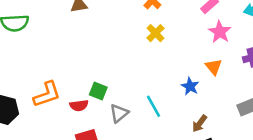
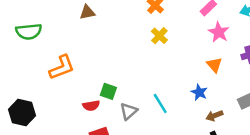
blue star: (190, 86) -> (199, 92), moved
orange L-shape: (47, 94) -> (62, 67), moved
brown arrow: (200, 124) -> (214, 116), moved, turned 35

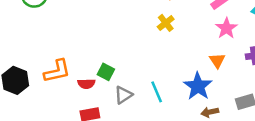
orange L-shape: (62, 67) -> (57, 71), moved
blue star: (199, 92) -> (198, 86), size x1.6

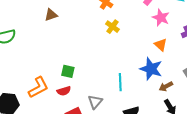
green square: (106, 72) -> (68, 71), moved
cyan line: (157, 92) -> (120, 82), turned 36
gray triangle: (123, 95) -> (95, 102), moved

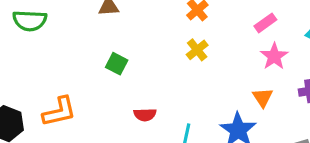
green square: (68, 71) -> (117, 64), moved
red semicircle: (64, 91) -> (145, 115), moved

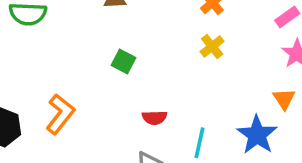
orange L-shape: (59, 112) -> (60, 114), turned -39

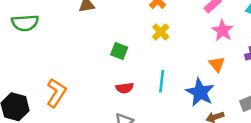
green square: (124, 62) -> (119, 51), moved
cyan line: (199, 143) -> (162, 81), moved

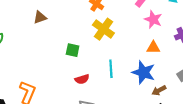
yellow cross: (161, 32) -> (103, 29), size x1.5
orange triangle: (217, 64) -> (153, 47), turned -40

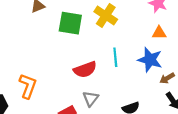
green square: (73, 50) -> (70, 23), moved, size x1.6
red semicircle: (82, 79) -> (85, 70), size x1.5

